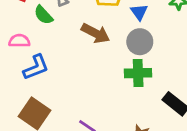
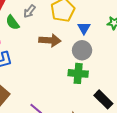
brown arrow: (96, 33) -> (50, 40), turned -30

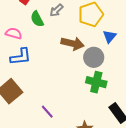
gray circle: (82, 50) -> (94, 57), moved

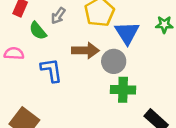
blue triangle: (110, 36) -> (127, 33), size x1.5
blue L-shape: (21, 57) -> (51, 70), moved, turned -80

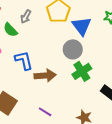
brown arrow: (85, 51) -> (45, 76), moved
green cross: (123, 90) -> (82, 71), turned -30

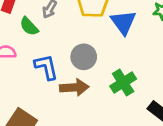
gray circle: (73, 49) -> (84, 57), moved

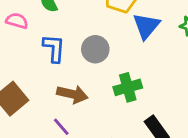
brown arrow: (74, 87) -> (72, 94), moved

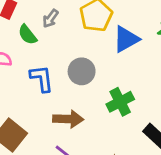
blue triangle: (146, 26) -> (126, 39), turned 32

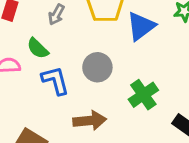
green semicircle: (27, 35) -> (38, 48), moved

